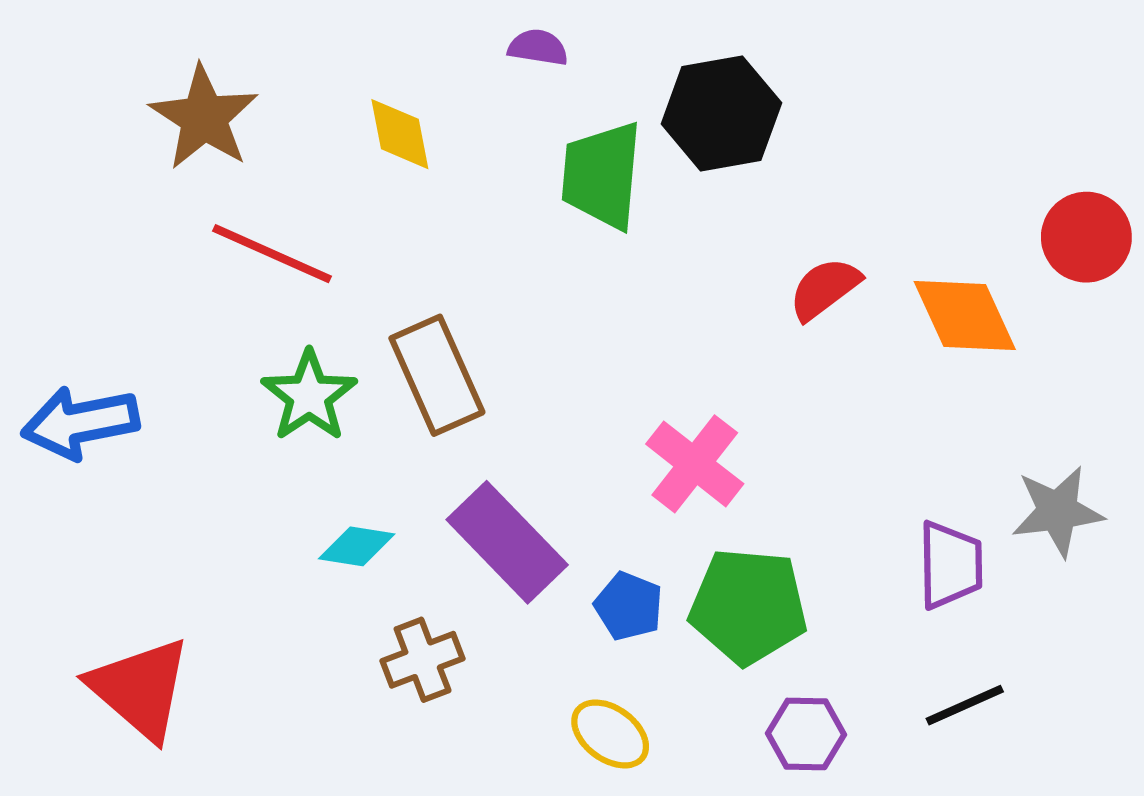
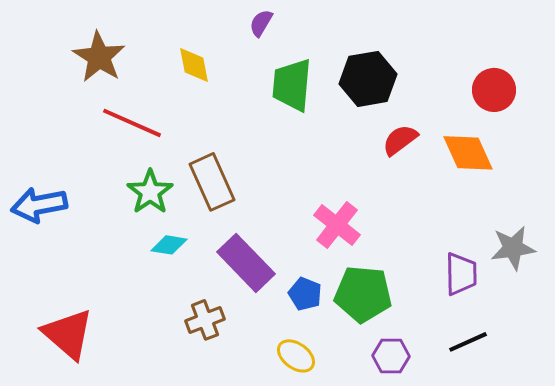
purple semicircle: (538, 47) -> (261, 23), turned -68
black hexagon: (721, 113) -> (368, 79), moved
red circle: (1086, 237) -> (494, 90), moved
cyan diamond: (357, 546) -> (169, 245), moved

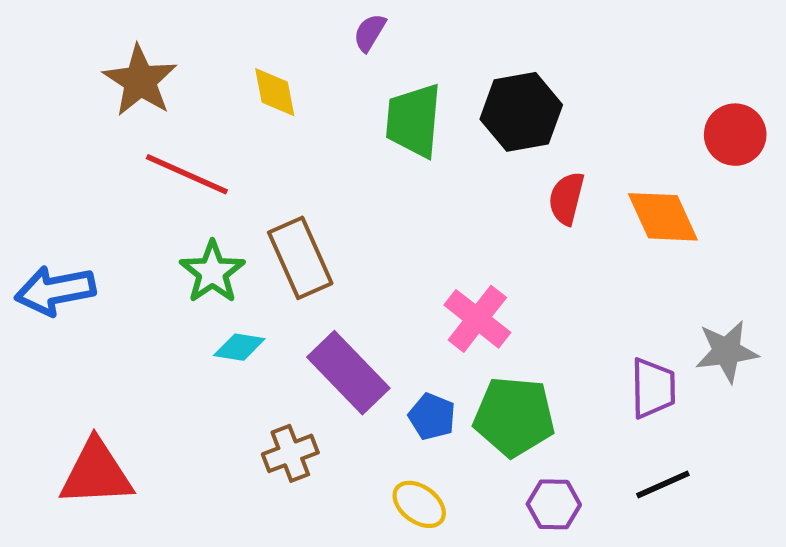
red circle: (494, 90) -> (735, 135), moved
red semicircle: (400, 140) -> (567, 198), turned -39
red triangle: (68, 334) -> (96, 473), turned -44

